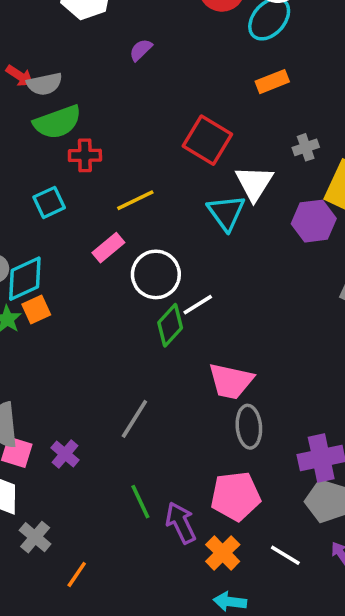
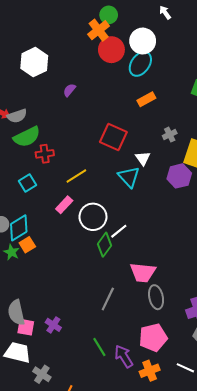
white triangle: (254, 183) -> (143, 158), size x0.7
gray line: (134, 419) -> (108, 299), moved
orange cross: (223, 553) -> (150, 371), turned 30

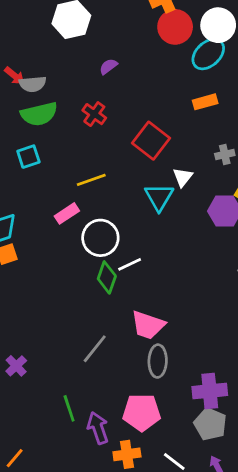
red cross: (45, 154) -> (94, 114), moved, turned 30
cyan square: (28, 183) -> (28, 157), moved
green diamond: (104, 245) -> (107, 277), turned -30

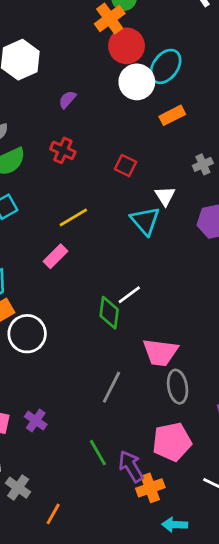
white circle: (218, 25) -> (137, 82), moved
red square: (151, 141) -> (126, 166), size x0.6
white circle: (100, 238) -> (27, 334), moved
orange cross: (127, 454) -> (150, 488), moved

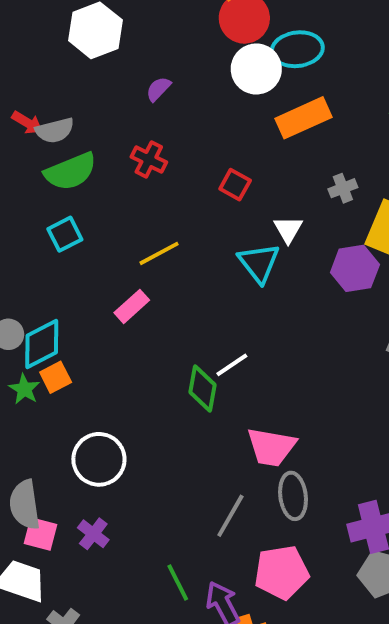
cyan ellipse: (166, 66) -> (297, 49), turned 44
orange rectangle: (172, 115) -> (303, 118), size x1.5
white circle: (27, 334) -> (99, 459), moved
gray line: (111, 387) -> (230, 516), moved

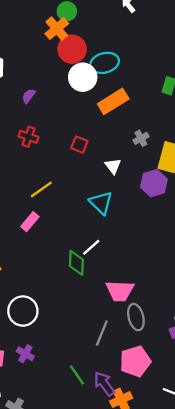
cyan triangle: (259, 263) -> (101, 203), moved

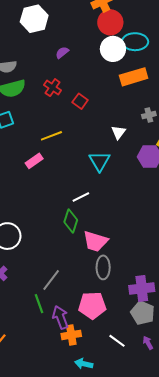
red square: (79, 145) -> (80, 101), moved
green diamond: (76, 263) -> (71, 221), moved
gray line: (102, 333) -> (51, 280), moved

